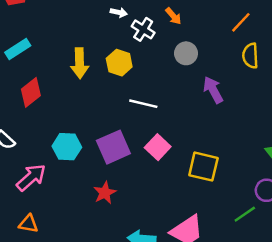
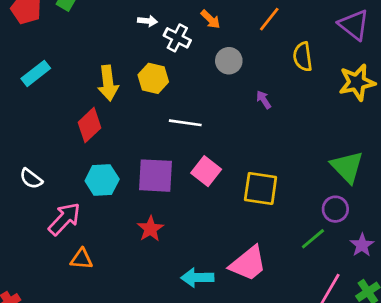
orange line: (241, 22) -> (269, 19), moved
purple arrow: (213, 90) -> (264, 100), size x0.6
red diamond: (31, 92) -> (89, 125), moved
purple square: (113, 147) -> (156, 176), turned 32
orange triangle: (28, 224) -> (81, 259), moved

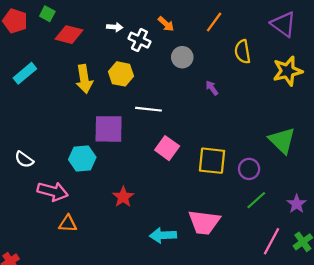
red diamond: (89, 125) -> (69, 35), moved, turned 60
purple square: (156, 176) -> (109, 129), moved
purple circle: (335, 209) -> (249, 169), moved
pink arrow: (64, 219) -> (53, 191), turned 64
pink trapezoid: (248, 263) -> (204, 222), turned 48

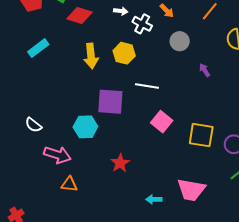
cyan arrow: (163, 235) -> (154, 199), size x0.7

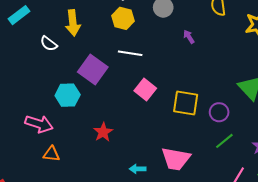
yellow hexagon: (124, 53) -> (123, 18), moved
purple square: (110, 102) -> (93, 69), turned 32
white semicircle: (33, 125) -> (49, 44), moved

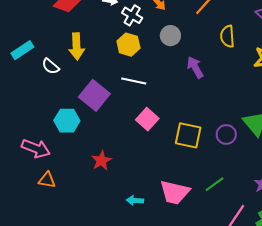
cyan rectangle: (19, 15) -> (22, 50), moved
purple arrow: (189, 37) -> (195, 67), size x1.5
purple circle: (219, 112) -> (226, 134), moved
green line: (224, 141) -> (215, 184), moved

